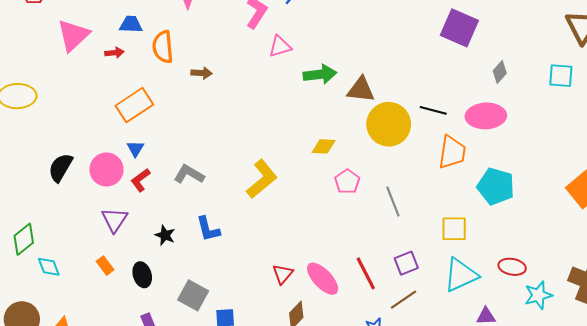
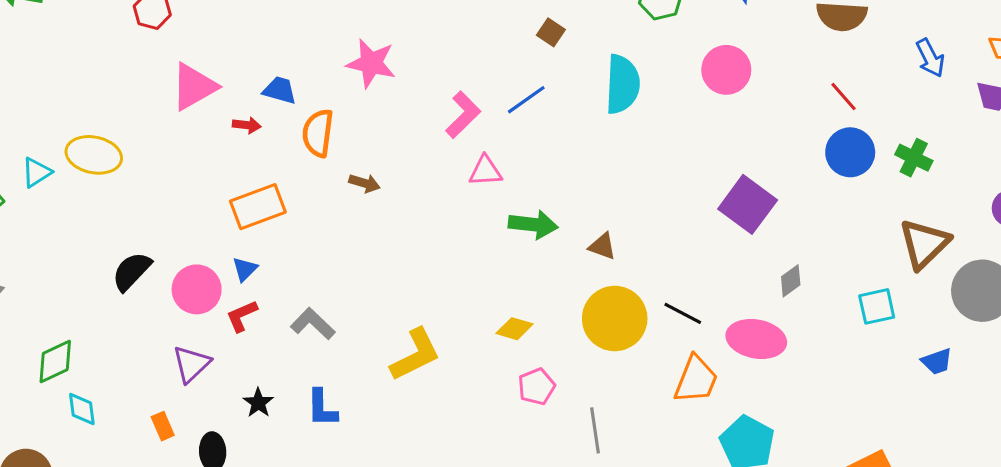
cyan square: (561, 76) -> (877, 306), turned -30
brown triangle: (361, 90) -> (602, 246), moved, size x0.7

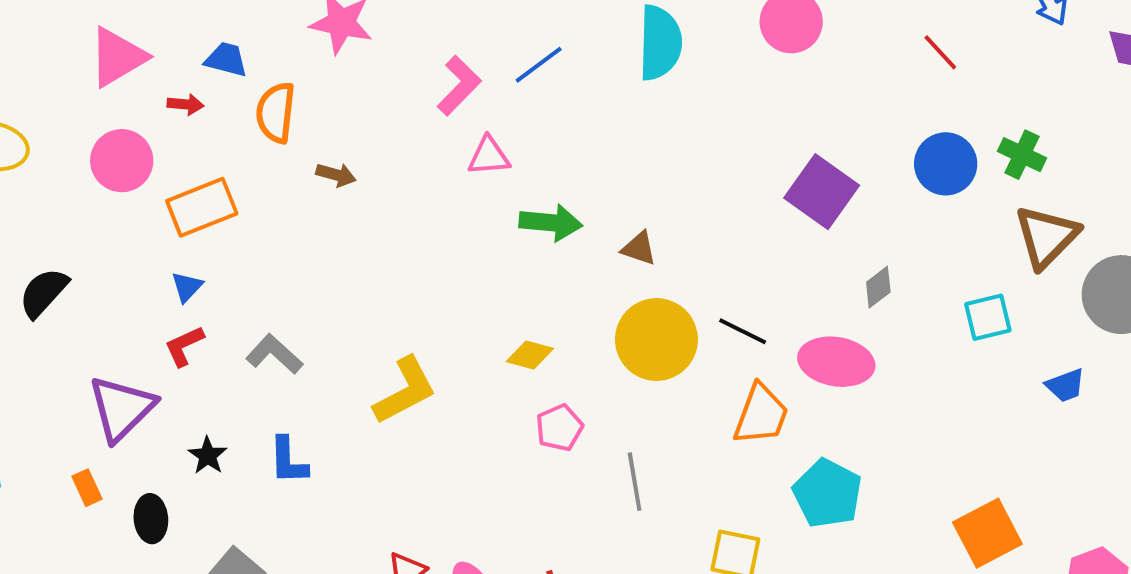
blue circle: (850, 152) -> (946, 164), moved
green cross: (914, 158) -> (1022, 155), moved
pink circle: (197, 289) -> (122, 161), moved
purple triangle: (191, 364) -> (122, 408), size x1.4

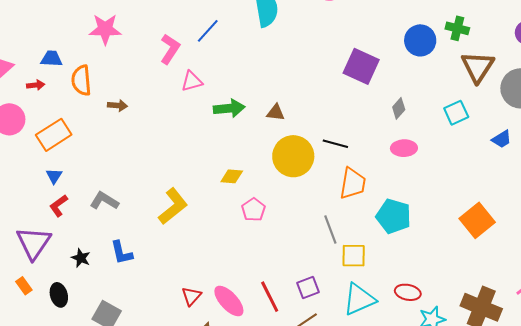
pink ellipse: (836, 362) -> (404, 148), moved, size x0.7
gray line: (635, 482) -> (330, 229), moved

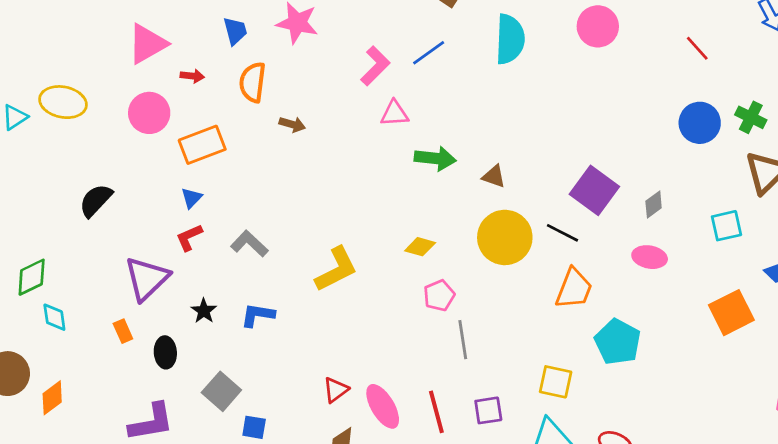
blue trapezoid: (51, 59) -> (235, 31), moved, turned 60
purple square: (361, 66) -> (594, 190), moved
orange square: (477, 220) -> (731, 313), moved
gray line: (330, 229) -> (463, 340), moved
blue L-shape: (122, 253) -> (258, 315), turned 100

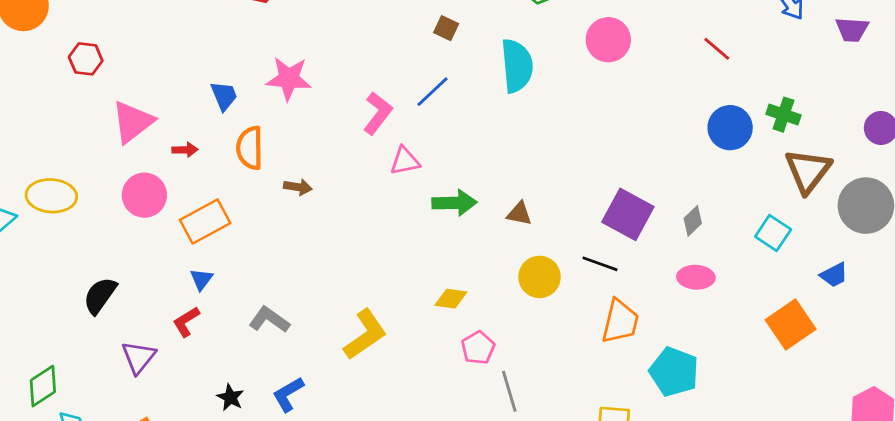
cyan square: (726, 226) -> (773, 233), turned -36
red L-shape: (189, 237) -> (186, 322), moved
yellow circle: (505, 237) -> (539, 277), size x0.7
purple triangle: (147, 278) -> (138, 357), moved, size x0.7
blue L-shape: (258, 315) -> (288, 394), turned -32

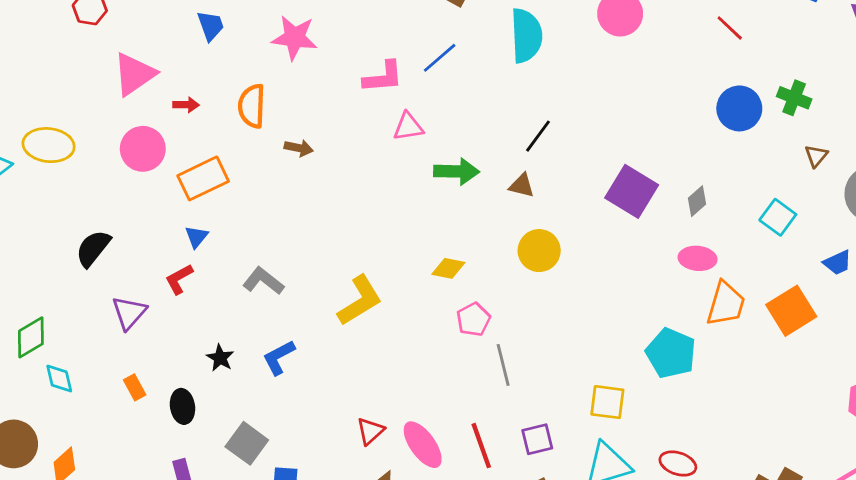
blue trapezoid: (224, 96) -> (211, 26), moved
pink L-shape: (378, 113) -> (383, 77), turned 45
brown triangle: (808, 171) -> (816, 156), size x0.5
black line: (600, 264) -> (538, 136), moved, turned -76
orange trapezoid: (620, 321) -> (726, 304), moved

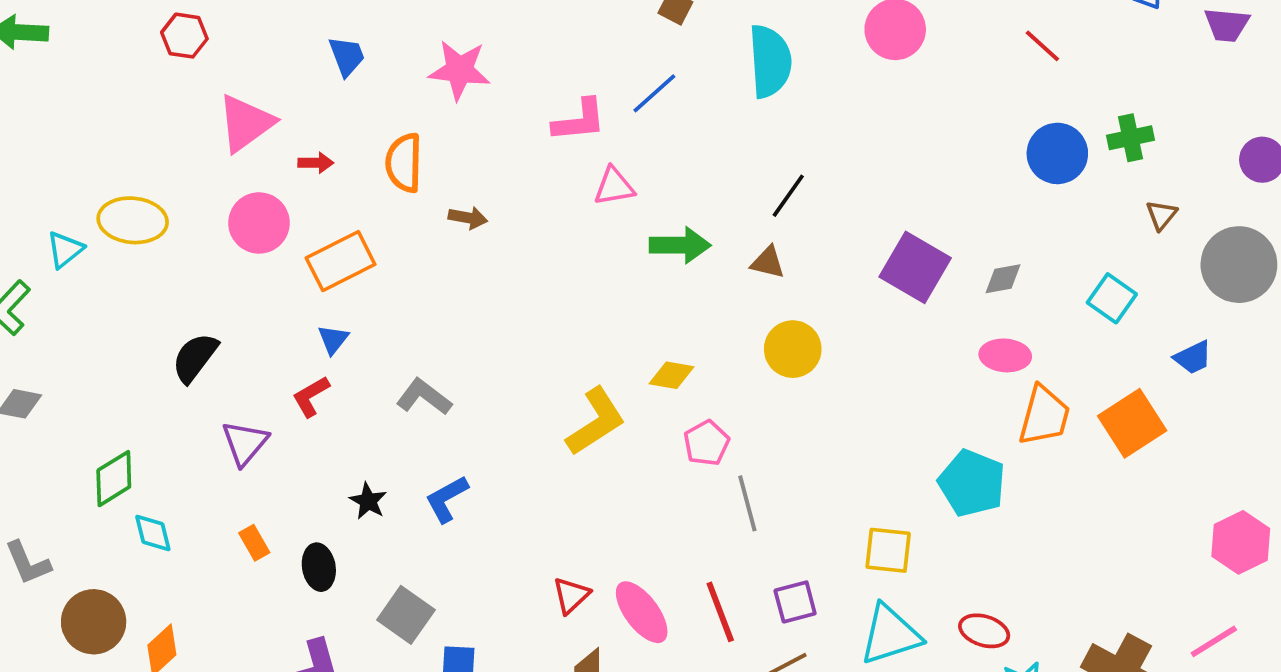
green cross: (794, 98) -> (1130, 138), turned -32
gray diamond: (697, 201) -> (1003, 279), turned 32
yellow L-shape: (360, 301) -> (596, 422), moved

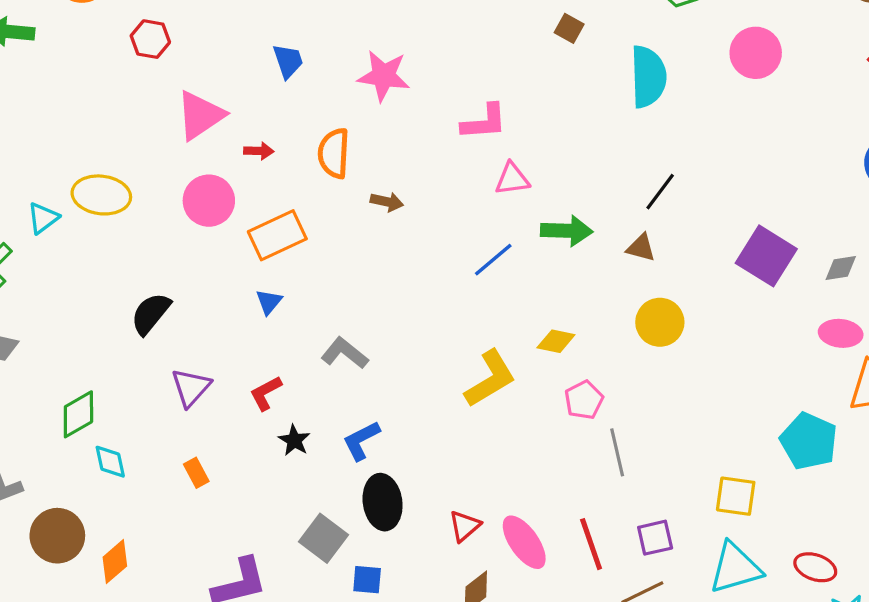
blue line: (654, 93) -> (493, 260), moved
red L-shape: (311, 396) -> (266, 393), moved
black ellipse: (319, 567) -> (383, 502), moved, size x1.4

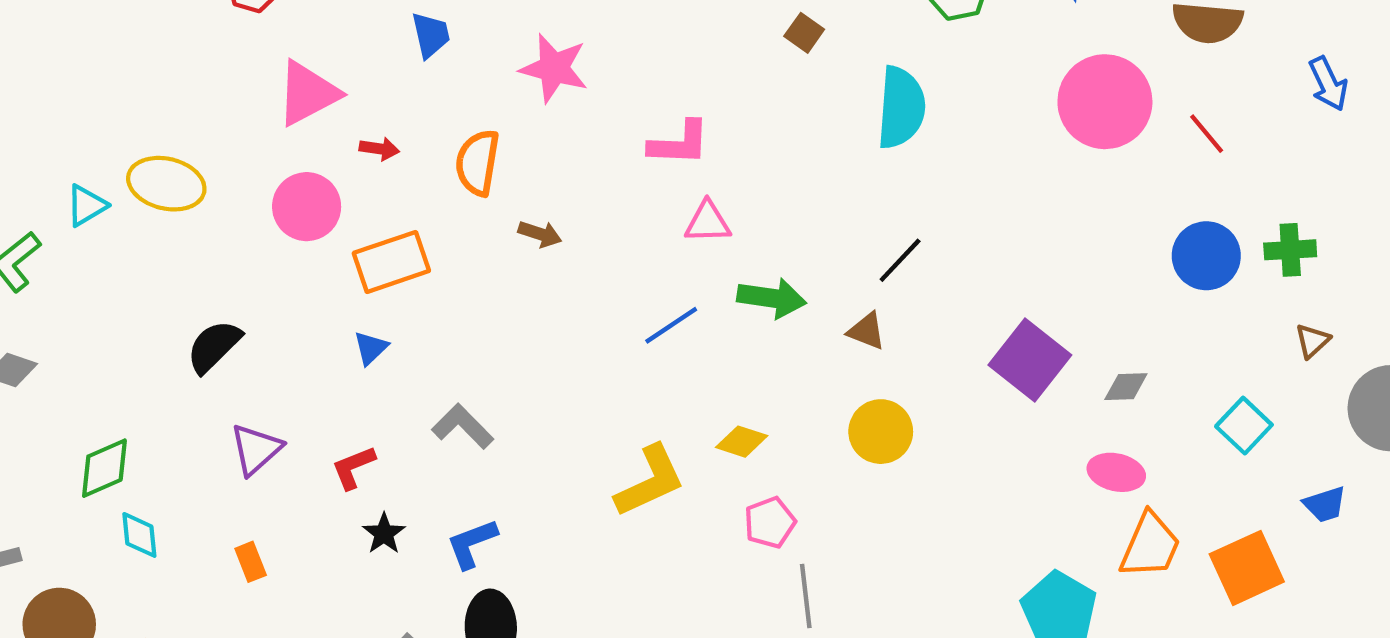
pink circle: (756, 53) -> (1105, 102), moved, size x1.4

